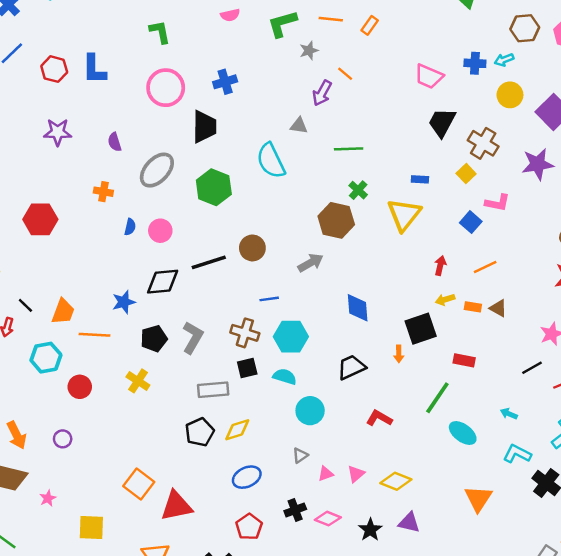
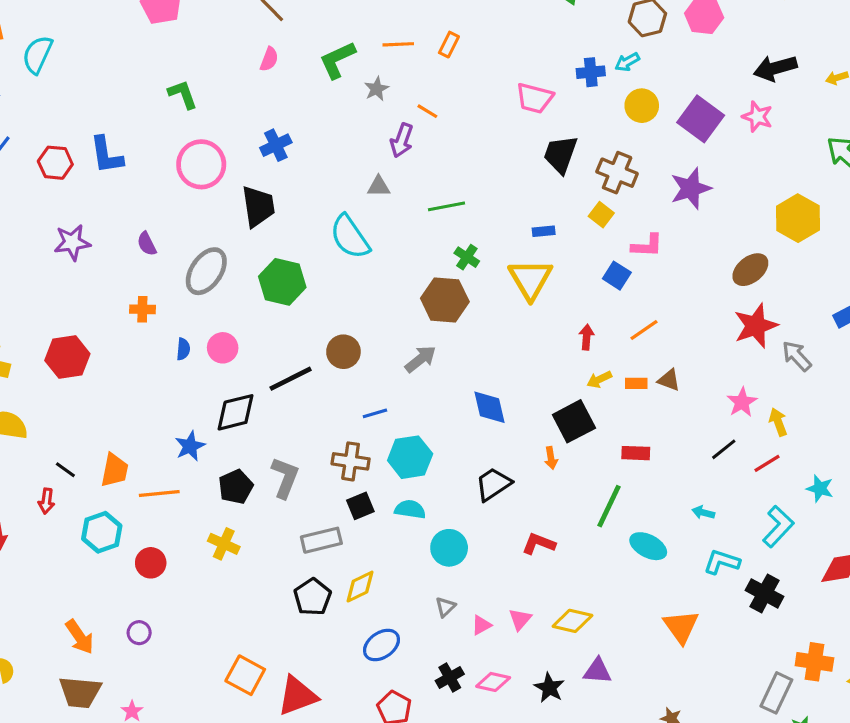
pink semicircle: (230, 15) -> (269, 59), turned -48

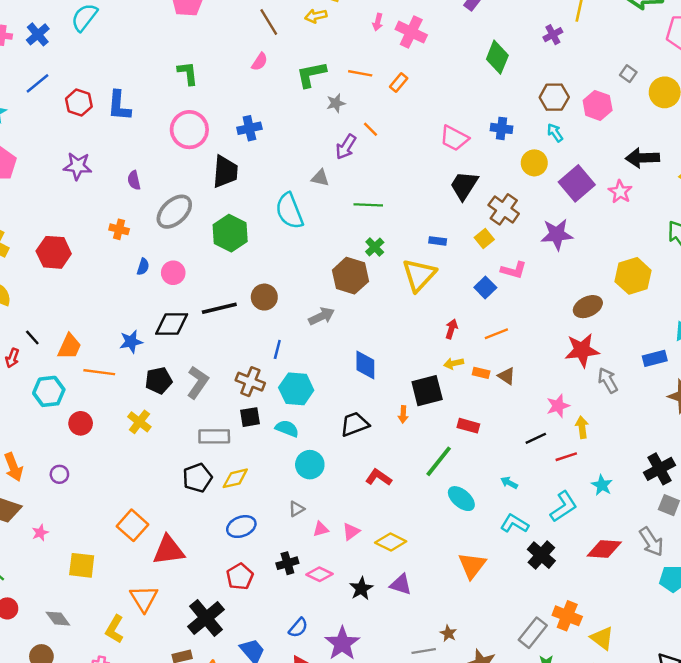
cyan arrow: (627, 62) -> (555, 133), moved, turned 72
blue line: (375, 413) -> (277, 349), turned -72

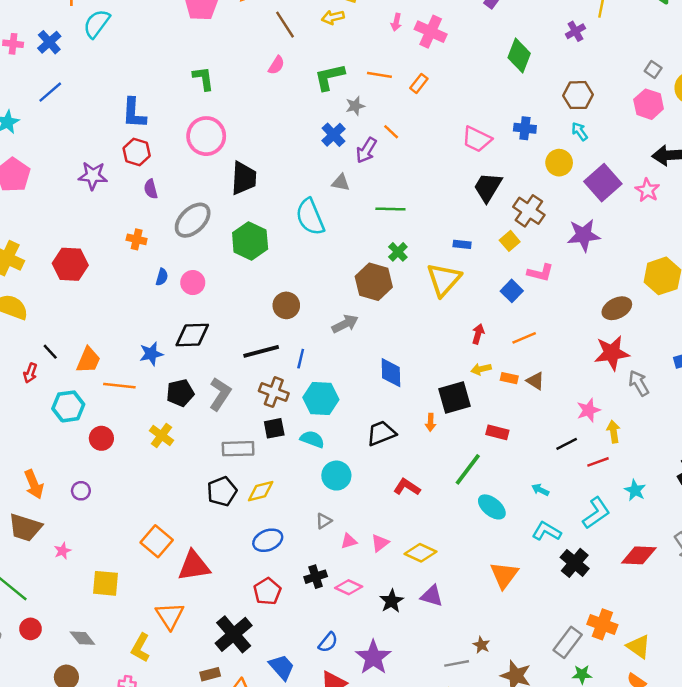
red hexagon: (79, 103) -> (137, 152), moved
pink hexagon: (598, 105) -> (649, 104), moved
blue cross: (249, 128) -> (334, 135), moved, turned -30
black line: (219, 308) -> (261, 351), moved

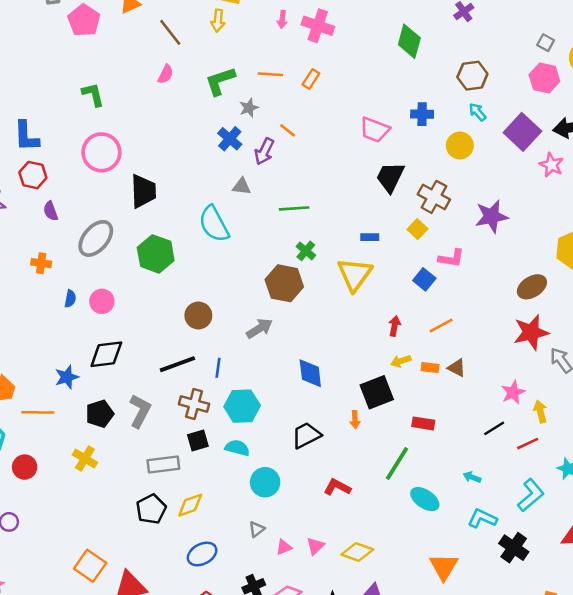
yellow arrow: (333, 17) -> (218, 21), turned -65
purple square: (603, 183) -> (522, 132), moved

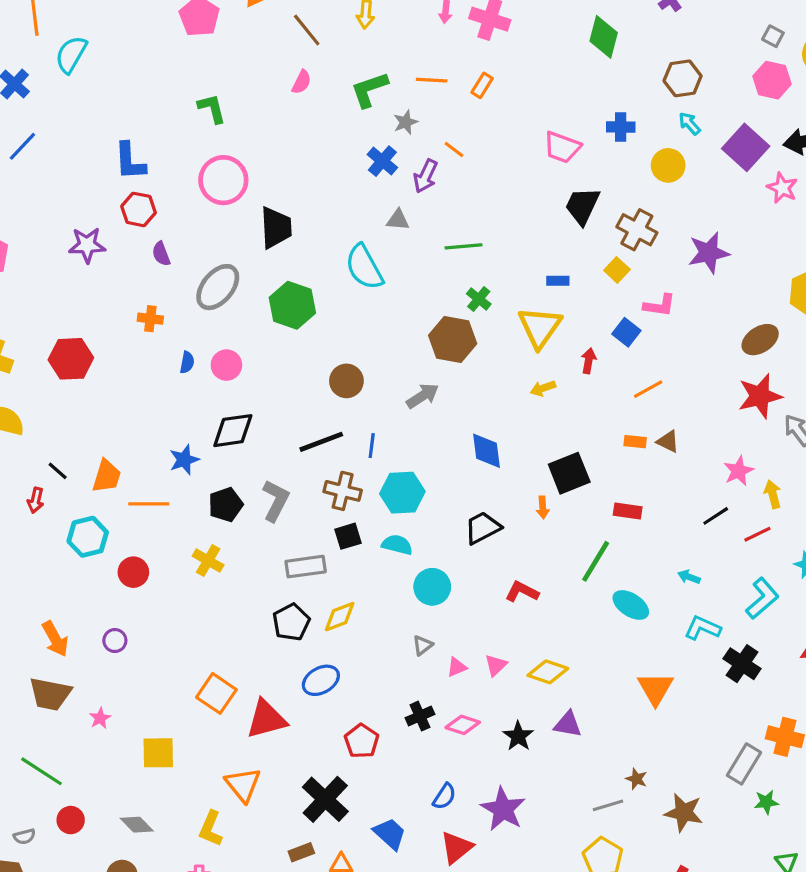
red arrow: (394, 326) -> (589, 361), moved
yellow arrow: (401, 361) -> (543, 388), moved
blue ellipse: (202, 554) -> (321, 680), moved

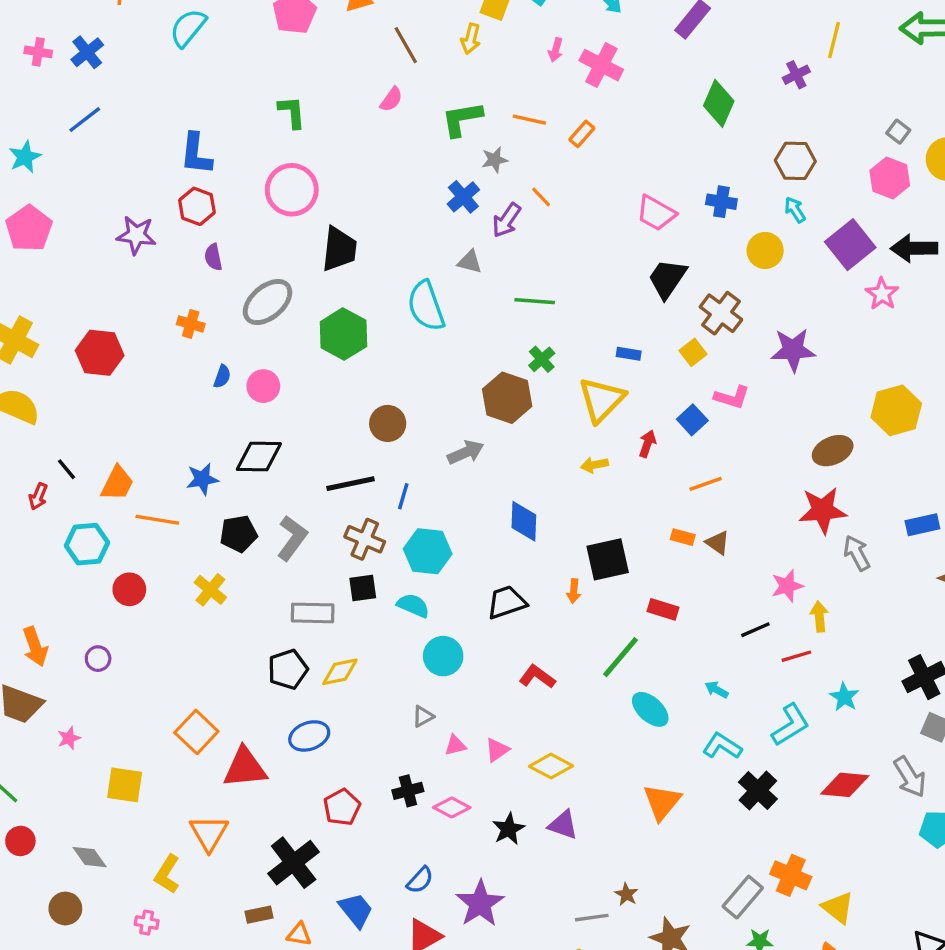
cyan semicircle: (71, 54) -> (188, 28), moved

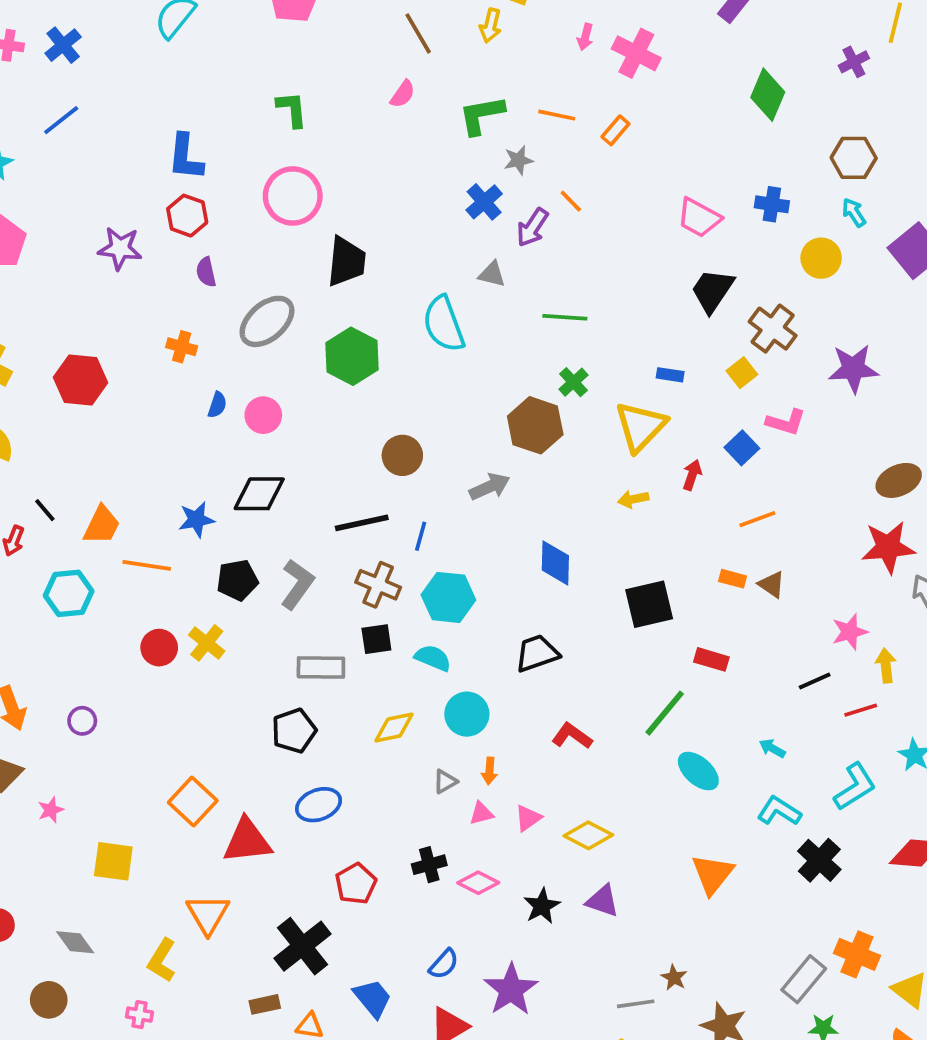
red circle: (129, 589) -> (159, 648), moved
orange arrow: (574, 591) -> (489, 771), moved
yellow diamond: (340, 672) -> (394, 727), moved

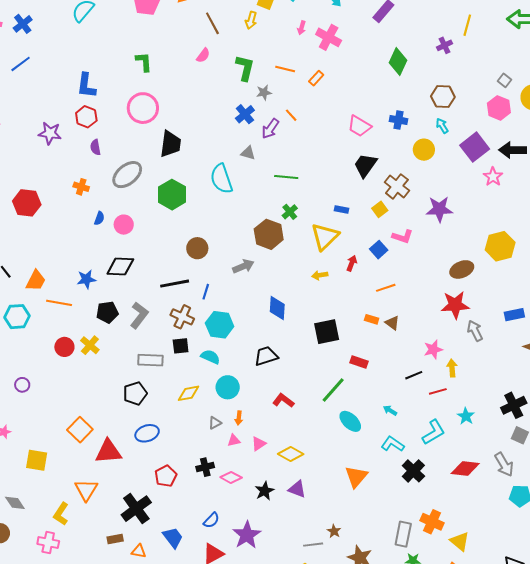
green L-shape: (481, 115) -> (245, 68), turned 112
gray rectangle: (804, 979) -> (403, 534), turned -30
pink cross: (139, 1015) -> (48, 542), size x1.5

